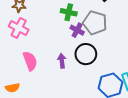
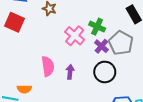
pink cross: (19, 28) -> (75, 36), moved
purple arrow: (62, 61) -> (70, 72), moved

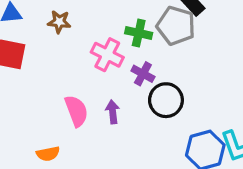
gray pentagon: (121, 43) -> (176, 26), moved
purple cross: (101, 46) -> (143, 74), moved

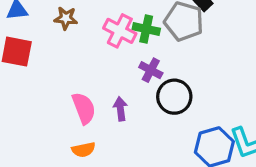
pink cross: (107, 55) -> (120, 31), moved
orange semicircle: (48, 154) -> (83, 150), moved

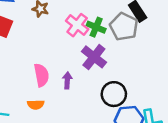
purple cross: (151, 70) -> (94, 57), size x1.5
black circle: (174, 97) -> (114, 94), moved

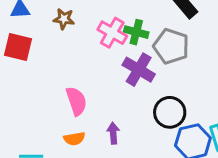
gray pentagon: (124, 27) -> (171, 46), moved
purple arrow: (67, 80) -> (113, 133), moved

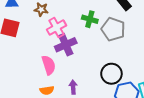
pink cross: (112, 33) -> (57, 28), moved, turned 30
purple cross: (139, 70) -> (66, 45), moved, turned 35

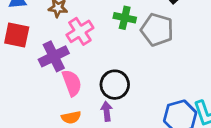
purple cross: (66, 45) -> (54, 56), moved
black circle: (111, 74) -> (115, 85), moved

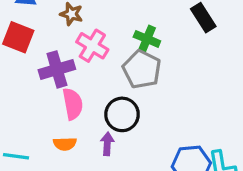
gray pentagon: (157, 30) -> (142, 69), moved
pink cross: (80, 31) -> (92, 46), turned -36

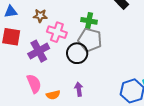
pink semicircle: (73, 104) -> (34, 84), moved
black circle: (122, 114) -> (77, 53), moved

